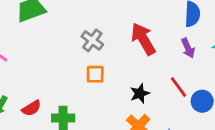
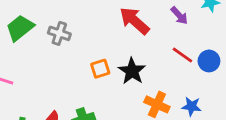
gray cross: (92, 40) -> (59, 33), moved
black star: (140, 93) -> (132, 71), moved, size x1.4

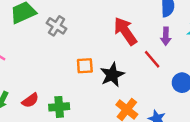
purple arrow: (179, 15) -> (166, 36), turned 30
red line: (182, 55) -> (152, 59), moved

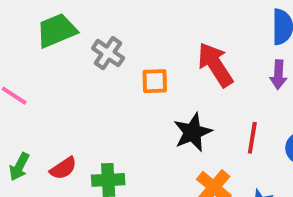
red line: (152, 59) -> (252, 138), moved, turned 48
orange square: (85, 66) -> (155, 81), moved

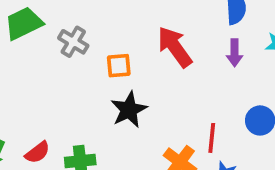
black star: (193, 132) -> (129, 110), moved
red line: (252, 138) -> (212, 138), moved

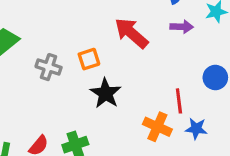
gray cross: (73, 42) -> (49, 67), moved
purple arrow: (235, 53) -> (182, 27), turned -75

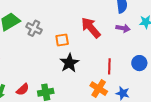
gray cross: (49, 67) -> (34, 28), moved
red line: (179, 101) -> (109, 66), moved

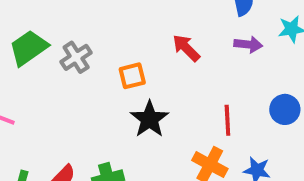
gray cross: (34, 28) -> (76, 57), turned 35
red arrow: (91, 28) -> (186, 48), size x0.7

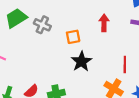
red arrow: (186, 48) -> (104, 23), turned 42
gray cross: (76, 57) -> (42, 25), turned -35

